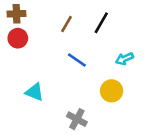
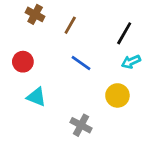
brown cross: (17, 14) -> (35, 14), moved, turned 30
black line: (101, 23) -> (124, 33), moved
red circle: (18, 38) -> (23, 62), moved

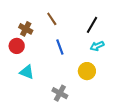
brown cross: (35, 14) -> (26, 29), moved
brown line: (70, 25) -> (52, 19), turned -64
blue line: (81, 63) -> (60, 47), turned 35

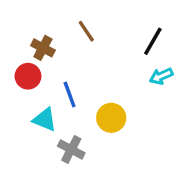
blue line: (60, 47) -> (70, 94), moved
yellow circle: (87, 71) -> (111, 118), moved
gray cross: (60, 93) -> (71, 149), moved

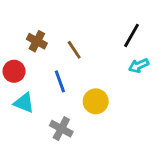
brown line: (86, 31) -> (74, 50), moved
red circle: (28, 76) -> (14, 71), moved
cyan triangle: (45, 119) -> (24, 103), moved

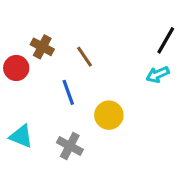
black line: (131, 35) -> (166, 40), moved
red circle: (14, 71) -> (16, 68), moved
cyan triangle: (24, 103) -> (21, 136), moved

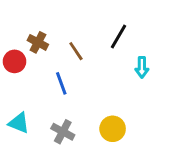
black line: (166, 40) -> (118, 37), moved
cyan arrow: (158, 74) -> (142, 67), turned -66
yellow circle: (109, 115) -> (113, 129), moved

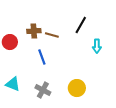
brown cross: (38, 42) -> (34, 31), moved, turned -32
brown line: (76, 51) -> (52, 35), turned -40

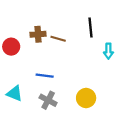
black line: (81, 25) -> (91, 28), turned -36
blue line: (42, 57) -> (45, 76), moved, turned -63

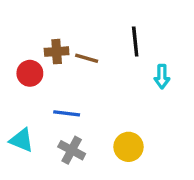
red circle: (11, 47) -> (30, 73), moved

